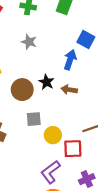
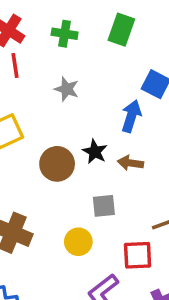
gray square: (34, 119) -> (104, 206), moved
yellow circle: (53, 135) -> (78, 242), moved

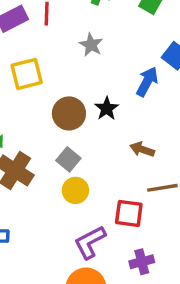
brown arrow: (130, 163) -> (142, 149), moved
gray square: (104, 206) -> (68, 159), moved, turned 35

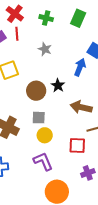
brown arrow: (142, 149) -> (81, 107), size x1.5
gray square: (68, 159) -> (39, 118), turned -32
purple L-shape: (90, 242) -> (43, 161), moved, turned 100

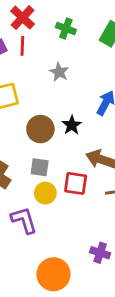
red square: (77, 145) -> (76, 183), moved
purple L-shape: (43, 161) -> (24, 220), moved
purple cross: (88, 173) -> (100, 253), turned 32

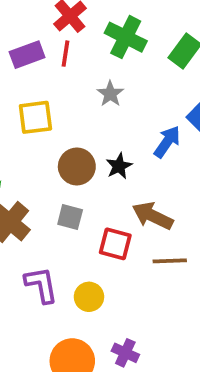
green cross: (66, 28) -> (126, 37), size x1.5
yellow circle: (45, 193) -> (89, 297), moved
purple cross: (100, 253) -> (125, 353), moved

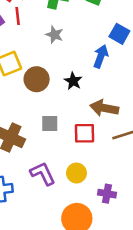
brown circle: (77, 166) -> (37, 79), moved
purple cross: (125, 353) -> (107, 194), moved

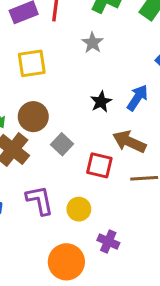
blue arrow: (101, 56) -> (137, 98), moved
brown circle: (37, 79) -> (33, 117), moved
gray square: (50, 123) -> (62, 144), turned 30

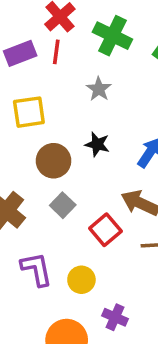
black star: (101, 102) -> (97, 144), moved, turned -30
brown circle: (33, 117) -> (54, 161), moved
red square: (99, 165) -> (105, 230), turned 36

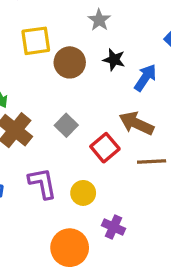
black star: (97, 144) -> (114, 60), moved
brown circle: (54, 161) -> (70, 62), moved

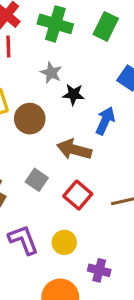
black star: (114, 60) -> (73, 94), moved
brown arrow: (136, 123) -> (74, 150), moved

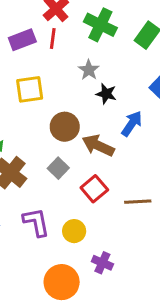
brown circle: (30, 119) -> (65, 127), moved

